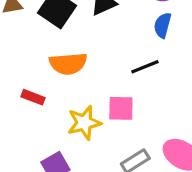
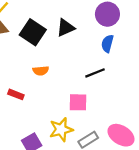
orange semicircle: (68, 64) -> (41, 71), size x0.6
yellow star: (84, 123) -> (61, 129), moved

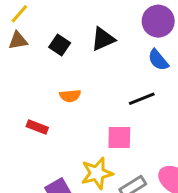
black square: (33, 32) -> (60, 45), size x0.6
blue semicircle: (107, 44) -> (158, 60), turned -54

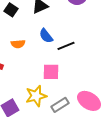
blue semicircle: (158, 60) -> (46, 36), moved

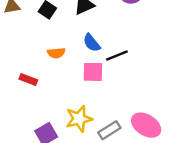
pink square: (51, 72) -> (93, 72), moved

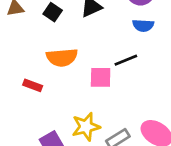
blue semicircle: (92, 43) -> (143, 25), moved, turned -48
orange semicircle: (56, 53) -> (62, 57), size x1.6

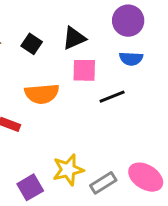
pink square: (101, 77) -> (84, 70), moved

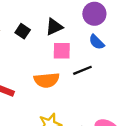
blue semicircle: (131, 59) -> (97, 42), turned 42
orange semicircle: (42, 94) -> (47, 80), moved

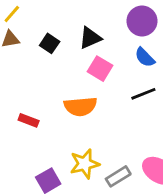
pink square: (62, 51) -> (100, 69), turned 30
black line: (82, 70) -> (143, 94), moved

